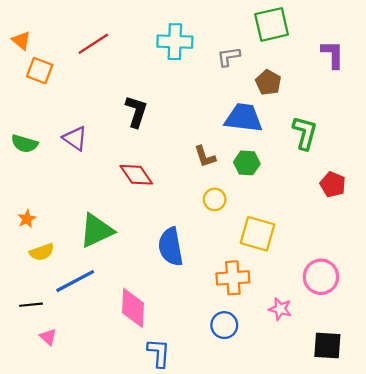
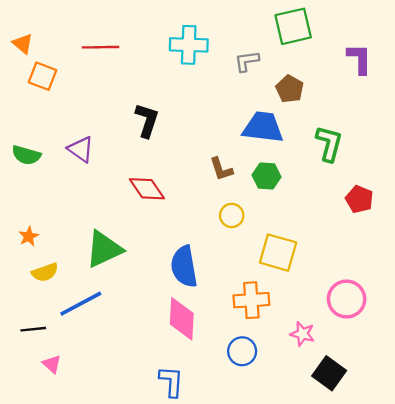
red line: (93, 44) -> (101, 47), turned 32
pink diamond: (133, 308) -> (182, 319), moved
black square: (327, 345) -> (329, 373), moved, turned 32

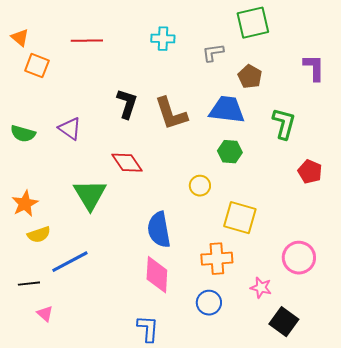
cyan cross: (189, 45) -> (163, 39), size x0.7
purple L-shape: (359, 59) -> (314, 68), moved
brown L-shape: (221, 169) -> (171, 114), moved, size x1.6
orange star: (29, 236) -> (25, 204), size x1.5
green triangle: (104, 249) -> (90, 195), moved, turned -36

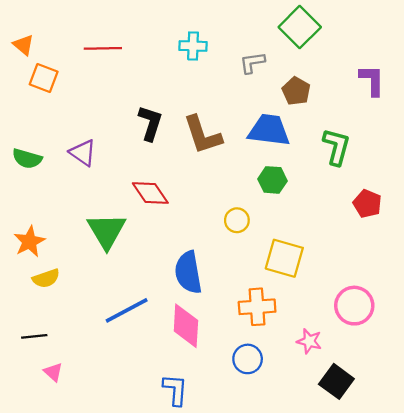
green square: (253, 23) -> (300, 27), turned -32
blue line: (70, 262) -> (127, 310), moved

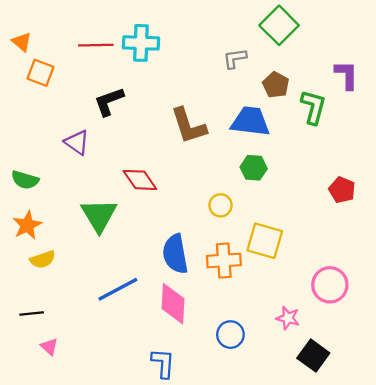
cyan cross: (193, 46) -> (141, 43), moved, size x1.4
black L-shape: (150, 123) -> (109, 101), moved, turned -128
green L-shape: (336, 147) -> (313, 107), moved
green semicircle: (27, 159) -> (25, 180), moved
orange cross: (257, 307) -> (224, 261), moved

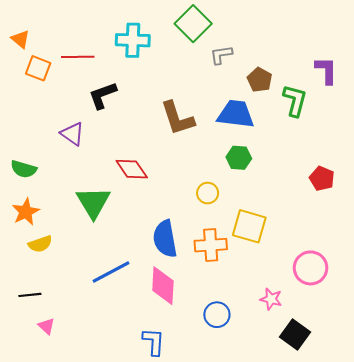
green square: (279, 25) -> (193, 24), moved
red line: (96, 45) -> (78, 57), moved

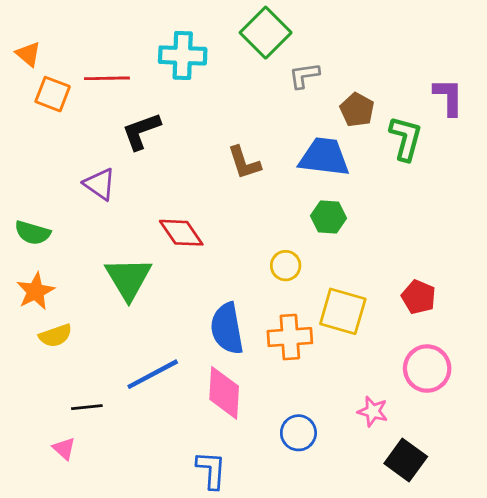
brown L-shape: (177, 118) -> (244, 163), size x0.7
red pentagon: (322, 179) -> (419, 297), moved
black line: (30, 295) -> (87, 407), moved

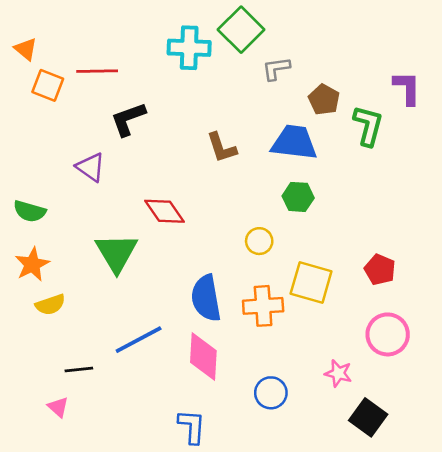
cyan cross: (183, 55) -> (189, 48), moved

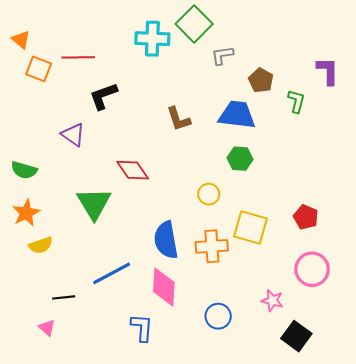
green L-shape: (368, 126) -> (296, 101), size x0.7
blue L-shape: (192, 427) -> (142, 328), moved

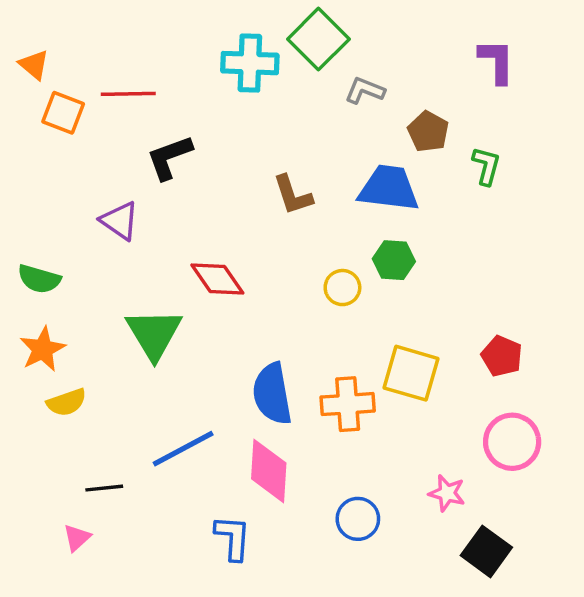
gray L-shape: (222, 55) -> (365, 90), turned 30
purple L-shape: (328, 71) -> (497, 61), moved
yellow circle: (209, 194) -> (342, 288), moved
pink triangle: (47, 328) -> (77, 538), turned 36

